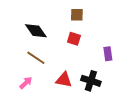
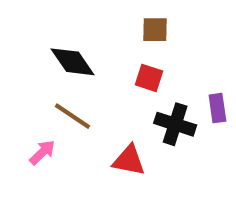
black cross: (91, 81) -> (175, 124), moved
pink arrow: (26, 83) -> (42, 152), moved

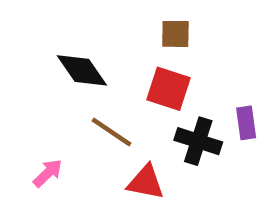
red square: (149, 78) -> (169, 89), size x1.4
brown line: (72, 116) -> (112, 132), moved

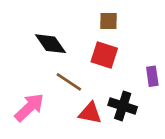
black cross: (198, 141) -> (123, 106), moved
pink arrow: (48, 173) -> (29, 107), size x1.6

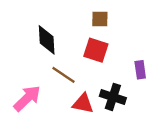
black diamond: (51, 44) -> (47, 40), turned 32

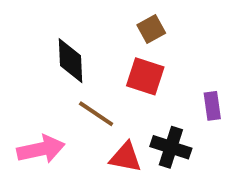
brown square: (100, 19) -> (151, 29), turned -30
pink arrow: (27, 98) -> (41, 149), turned 32

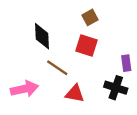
black cross: (171, 147) -> (116, 88), moved

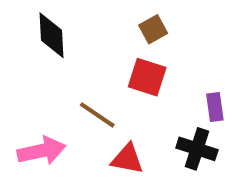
black diamond: (42, 36) -> (51, 35), moved

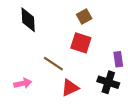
pink arrow: (42, 151) -> (23, 83), size x0.7
red triangle: (127, 159) -> (70, 88), turned -36

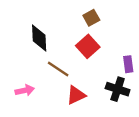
black diamond: (28, 20) -> (39, 38), moved
red square: (81, 43) -> (88, 46), turned 30

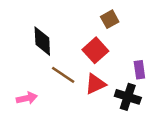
brown square: (91, 18) -> (110, 19), moved
red triangle: (76, 95) -> (95, 84), moved

